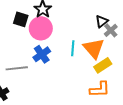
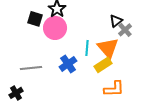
blue cross: (42, 54) -> (68, 64), moved
yellow rectangle: (103, 65) -> (103, 65), moved

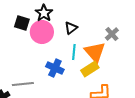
black triangle: (116, 21) -> (71, 28), moved
blue cross: (68, 64) -> (55, 68), turned -30
gray line: (31, 68) -> (23, 84), moved

